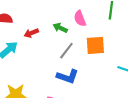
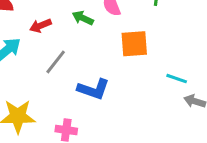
gray line: (66, 51) -> (56, 62), moved

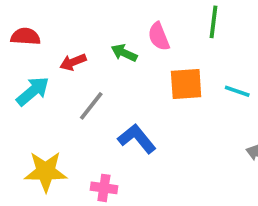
cyan line: (177, 79) -> (237, 91), moved
blue L-shape: (93, 89) -> (137, 139), turned -148

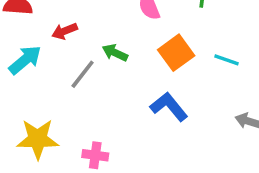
green arrow: (124, 53) -> (115, 53), moved
orange square: (186, 84) -> (176, 53), turned -32
blue L-shape: (137, 139) -> (169, 107), moved

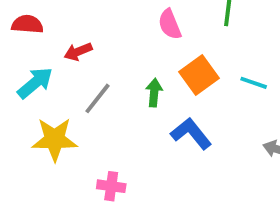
green arrow: (115, 53) -> (154, 93), moved, turned 70
yellow star: (38, 139) -> (55, 139), moved

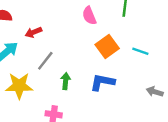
green arrow: (154, 93) -> (66, 81), moved
blue L-shape: (191, 134) -> (102, 82), turned -40

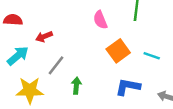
blue L-shape: (102, 82) -> (128, 87), moved

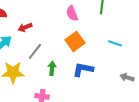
orange square: (118, 51) -> (75, 41), moved
blue L-shape: (128, 87) -> (83, 69), moved

